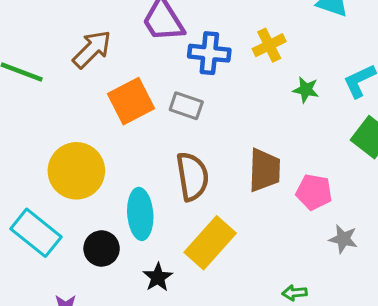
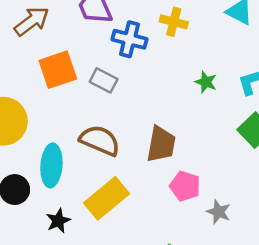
yellow cross: (269, 45) -> (174, 22), moved, turned 32
brown semicircle: (192, 176) -> (100, 140), turned -66
pink pentagon: (314, 192) -> (185, 186), moved

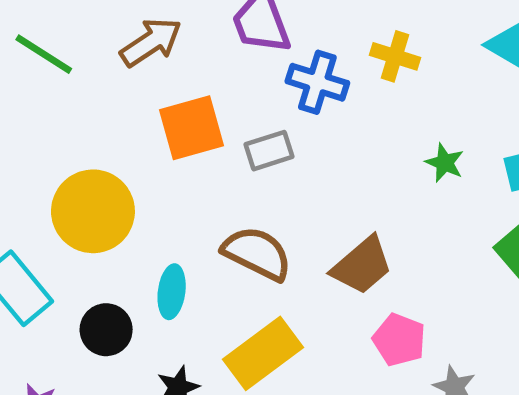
gray rectangle: (104, 80) -> (269, 151), turned -48
brown trapezoid: (161, 144) -> (362, 265), turned 36
cyan ellipse: (51, 165) -> (172, 292), size x0.7

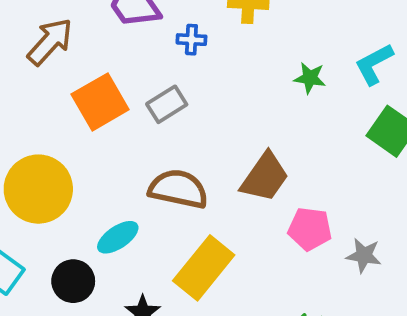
blue cross: (317, 82) -> (191, 40), size x0.6
cyan ellipse: (172, 292) -> (118, 237), turned 63

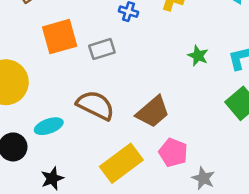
yellow rectangle: (204, 268) -> (121, 163), moved

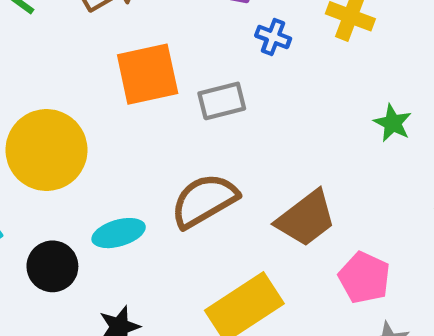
brown semicircle: (95, 105) -> (204, 201), turned -60
pink pentagon: (173, 152) -> (364, 278), moved

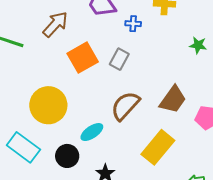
gray rectangle: (222, 101) -> (119, 59), turned -30

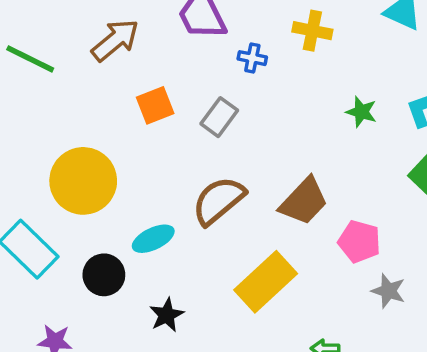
orange square: (83, 58) -> (155, 105), size x0.7

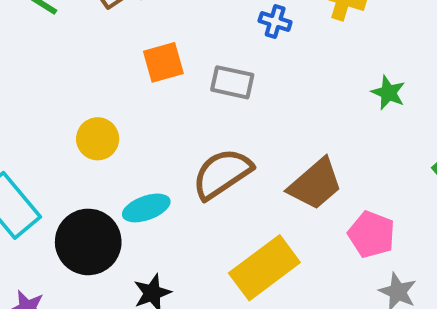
gray rectangle: (219, 117) -> (232, 82), turned 60
yellow circle: (83, 181) -> (98, 139), moved, size x0.6
black circle: (104, 275) -> (88, 242), size x1.4

